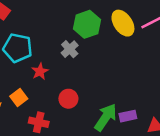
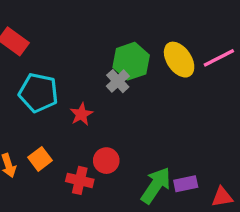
gray cross: (70, 49) -> (118, 81), moved
red star: (40, 71) -> (81, 114), moved
red cross: (39, 122) -> (80, 180), moved

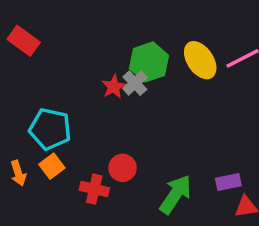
cyan pentagon: (38, 93) -> (50, 129), moved
red star: (81, 114) -> (114, 87), moved
purple rectangle: (186, 184) -> (228, 182), moved

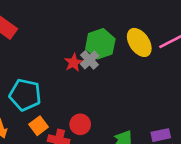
orange square: (52, 166) -> (39, 126), moved

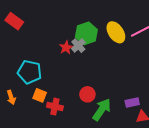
red circle: (80, 124) -> (87, 94), moved
orange square: (39, 126) -> (40, 95), turned -32

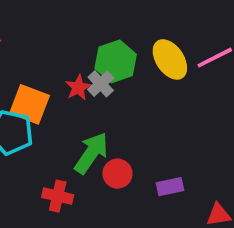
orange square: (40, 95) -> (30, 104), moved, size x1.5
purple rectangle: (132, 102) -> (170, 187), moved
green arrow: (102, 110) -> (91, 153), moved

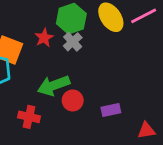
gray cross: (101, 84) -> (73, 42), moved
green arrow: (91, 153) -> (54, 85), turned -144

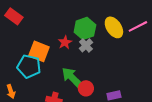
green arrow: (54, 85) -> (72, 77), turned 65

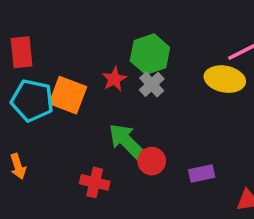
red rectangle: (14, 16) -> (22, 52), moved, turned 48
yellow ellipse: (114, 27) -> (225, 79), moved, turned -45
cyan pentagon: (29, 66) -> (32, 100), moved

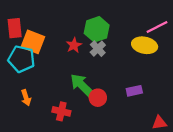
orange square: (68, 95) -> (33, 42), moved
orange arrow: (18, 166) -> (26, 98), moved
purple rectangle: (202, 174) -> (134, 91), moved

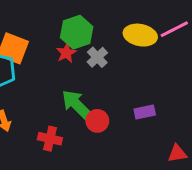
green hexagon: (97, 29) -> (77, 32), moved
yellow ellipse: (145, 45) -> (140, 35), moved

